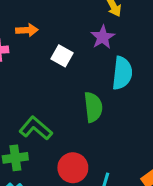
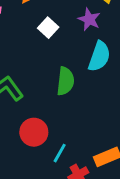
purple star: (103, 37) -> (89, 19), turned -30

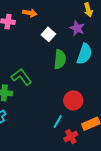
green semicircle: (65, 81) -> (60, 59), moved
red circle: (34, 132) -> (73, 100), moved

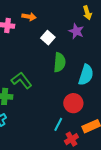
cyan semicircle: (84, 54) -> (86, 75), moved

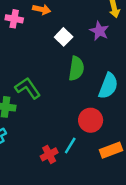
red cross: (71, 139) -> (49, 154), moved

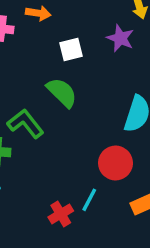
white square: (64, 37) -> (71, 50), turned 35
green semicircle: (76, 68) -> (62, 92), moved, turned -50

